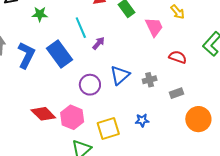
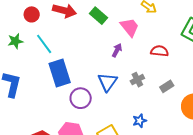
cyan line: (81, 28) -> (44, 44), moved
purple arrow: (99, 43) -> (117, 50), moved
blue rectangle: (59, 54) -> (60, 73), moved, turned 32

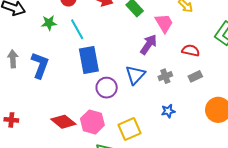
purple arrow: (117, 50) -> (149, 45), size x1.5
gray rectangle: (167, 86) -> (195, 76), moved
blue star: (140, 121) -> (168, 111), moved

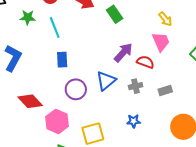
pink trapezoid: (164, 23) -> (161, 42), moved
red semicircle: (191, 50) -> (145, 62), moved
blue rectangle: (89, 60) -> (62, 60), size x0.6
red diamond: (63, 122) -> (30, 101), moved

